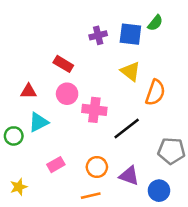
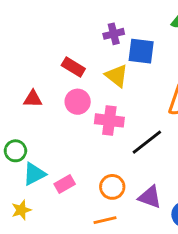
blue square: (130, 34) -> (141, 51), moved
yellow triangle: (130, 71) -> (117, 76), moved
cyan triangle: (39, 122) -> (34, 174), moved

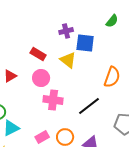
red triangle: (33, 99) -> (10, 76), turned -32
pink cross: (109, 120) -> (53, 100), moved
pink rectangle: (65, 184) -> (42, 137), moved

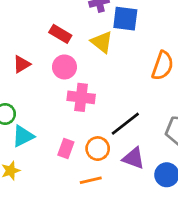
black line: (89, 106) -> (125, 124), moved
pink rectangle: (42, 137) -> (66, 149), turned -40

